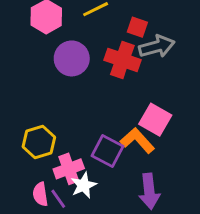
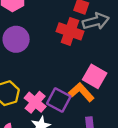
purple circle: (72, 58) -> (16, 39), moved
pink cross: (69, 169) -> (35, 102), moved, turned -30

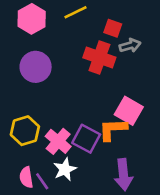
gray arrow: (96, 21) -> (130, 46), size x0.7
orange L-shape: (81, 92) -> (113, 129), turned -50

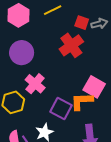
gray arrow: (130, 46) -> (99, 24), moved
red cross: (99, 58) -> (71, 45), turned 35
pink cross: (58, 141) -> (35, 84), moved

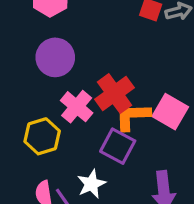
red cross: (71, 45) -> (114, 94), moved
orange L-shape: (82, 101) -> (132, 117), moved

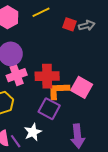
red cross: (114, 94) -> (47, 76), turned 35
pink cross: (77, 107) -> (17, 75), moved, turned 30

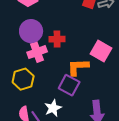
red cross: (47, 76) -> (57, 39), moved, size x0.7
pink square: (82, 87) -> (101, 51), moved

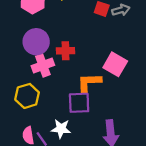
purple square: (69, 85) -> (79, 103), turned -30
white star: (53, 108) -> (61, 129), turned 30

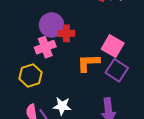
purple circle: (36, 42) -> (52, 25), moved
purple square: (79, 103) -> (117, 70), moved, turned 35

